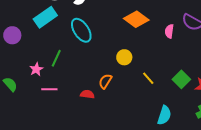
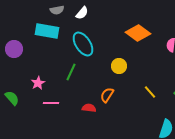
cyan rectangle: (45, 17) -> (47, 31), turned 45
yellow circle: (124, 57) -> (119, 66), moved
green line: (56, 58) -> (71, 72), moved

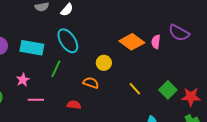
cyan rectangle: (47, 31) -> (32, 48), moved
orange diamond: (138, 33) -> (132, 42), moved
orange semicircle: (107, 95) -> (91, 83), moved, turned 77

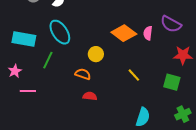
yellow line: (135, 89) -> (134, 75), moved
green square: (168, 90) -> (172, 82), moved, turned -30
red star: (191, 97) -> (183, 55), moved
red semicircle: (74, 105) -> (90, 96), moved

